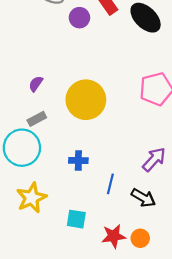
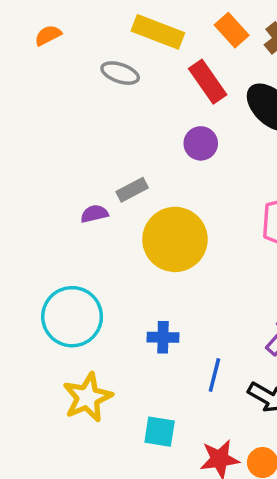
purple circle: (79, 18) -> (201, 143), moved
purple semicircle: (36, 84) -> (94, 214), turned 42
gray rectangle: (37, 119) -> (132, 190), moved

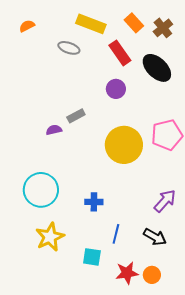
yellow circle: (175, 239) -> (124, 145), moved
blue line: (214, 375) -> (116, 234), moved

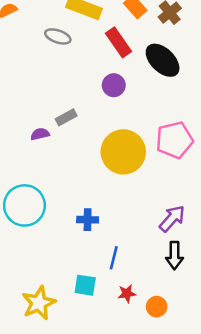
yellow star: (50, 237) -> (39, 303), moved
black arrow: (155, 237) -> (174, 255), moved, turned 60
red star: (127, 273) -> (127, 294), moved, size x0.7

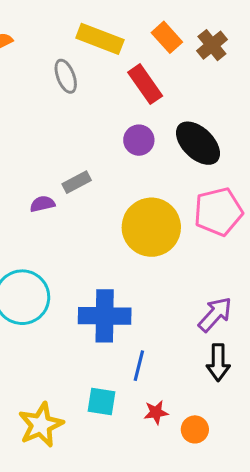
gray ellipse: (58, 36) -> (66, 76), turned 50
black ellipse: (163, 60) -> (198, 143), moved
blue cross: (88, 220) -> (105, 316), size x1.8

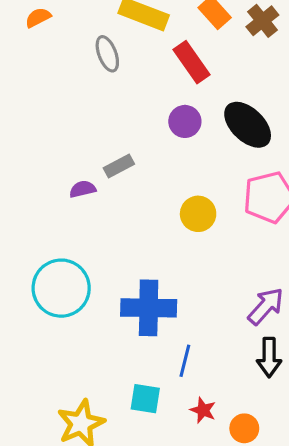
yellow circle: (151, 227) -> (198, 214), size x0.6
red star: (156, 412) -> (203, 410), turned 30

